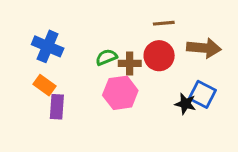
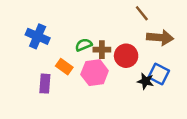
brown line: (164, 23) -> (142, 13), moved, turned 56
red circle: (159, 56) -> (126, 56), moved
orange rectangle: (44, 85) -> (64, 67), moved

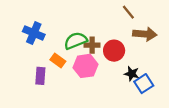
green semicircle: (84, 45) -> (76, 41), size x1.5
blue square: (159, 74) -> (144, 84), moved, turned 30

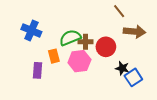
orange rectangle: (58, 60) -> (54, 56), turned 40

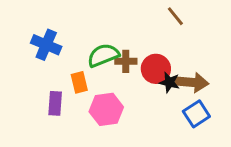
brown arrow: (134, 32) -> (192, 82), moved
pink hexagon: (79, 61) -> (106, 109), moved
black star: (122, 68) -> (169, 82), moved

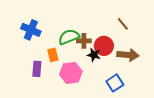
brown line: (175, 16) -> (123, 24), moved
black star: (169, 82) -> (94, 55), moved
blue square: (196, 114) -> (115, 83), moved

